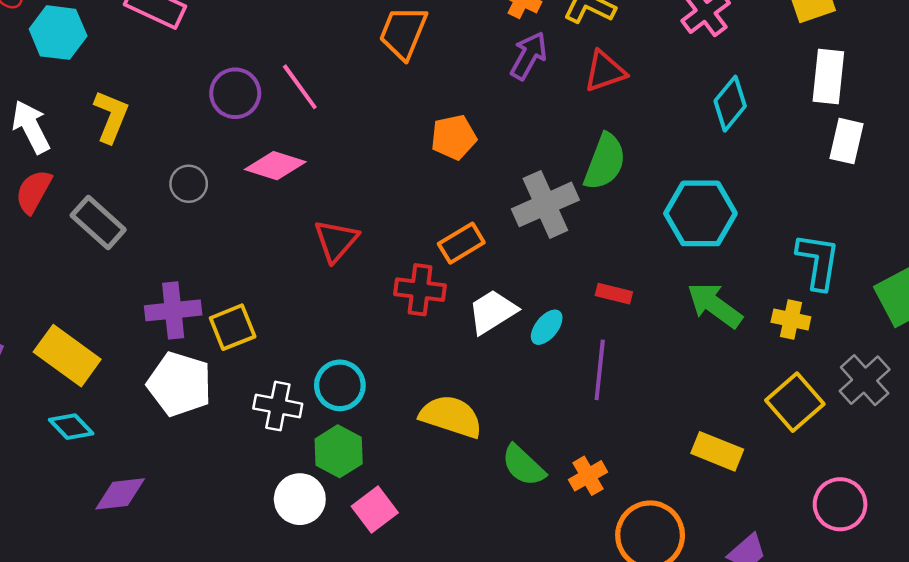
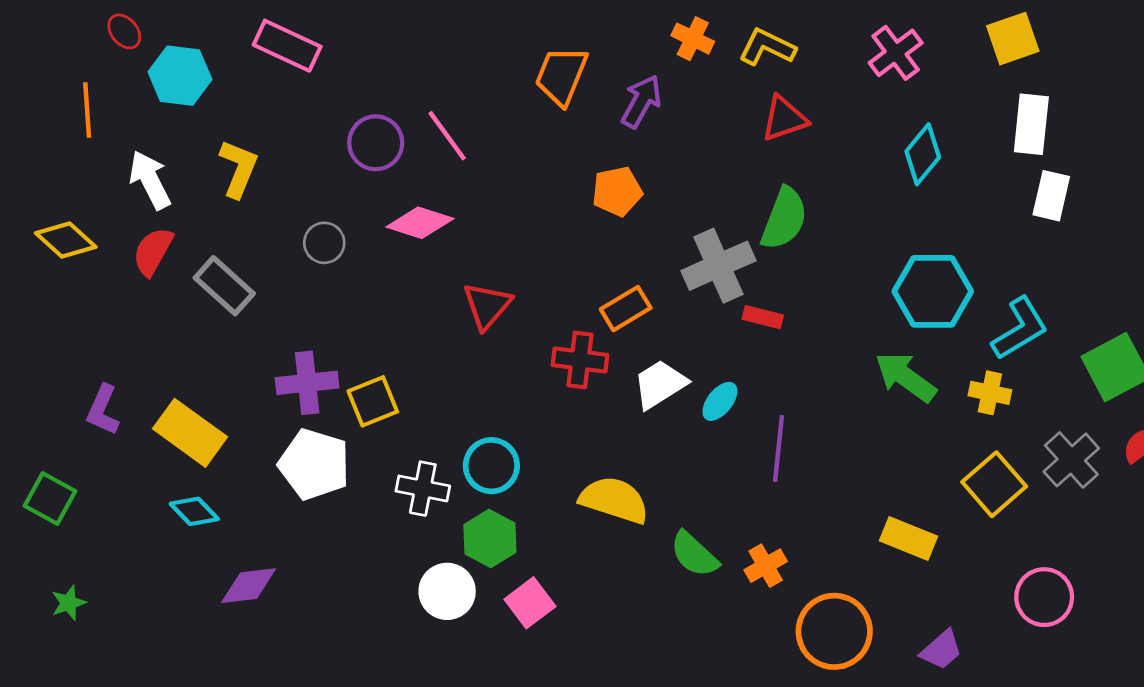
purple arrow: (529, 56) -> (641, 101), moved
cyan hexagon: (700, 213) -> (933, 291), moved
cyan L-shape: (818, 261) -> (1020, 329), turned 50
red rectangle: (614, 294) -> (763, 317), moved

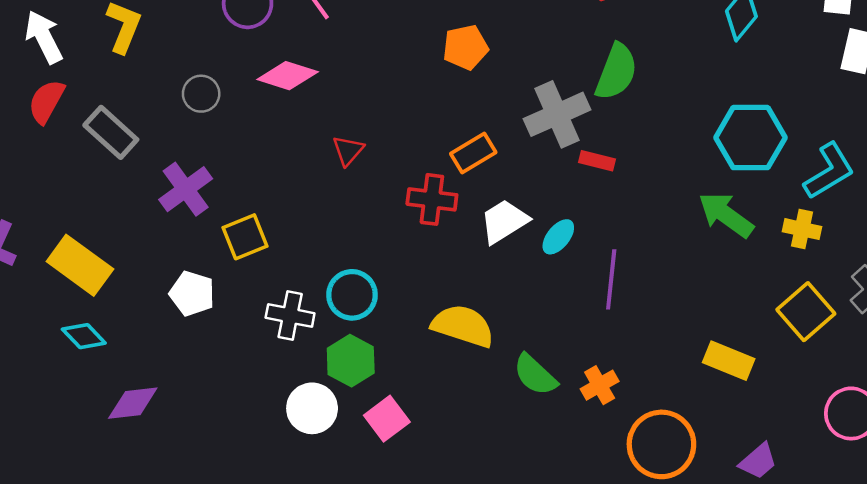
red triangle: (487, 306) -> (348, 150), size x0.7
purple cross: (307, 383) -> (186, 189), moved, turned -30
white pentagon: (314, 464) -> (192, 294), size x0.7

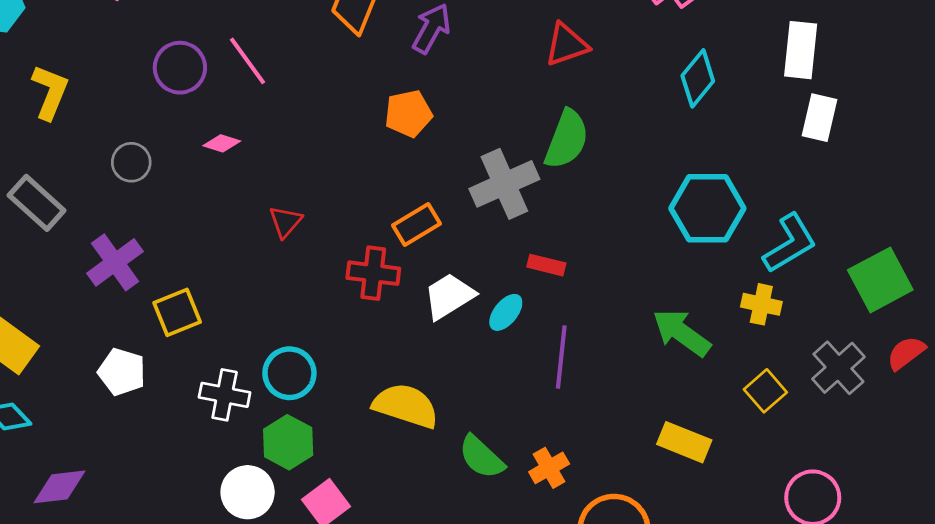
pink diamond: (288, 76) -> (222, 143), size x0.6
red rectangle: (597, 161) -> (546, 265), moved
green arrow: (726, 215) -> (682, 333), moved
yellow square: (806, 312) -> (765, 391), size x0.7

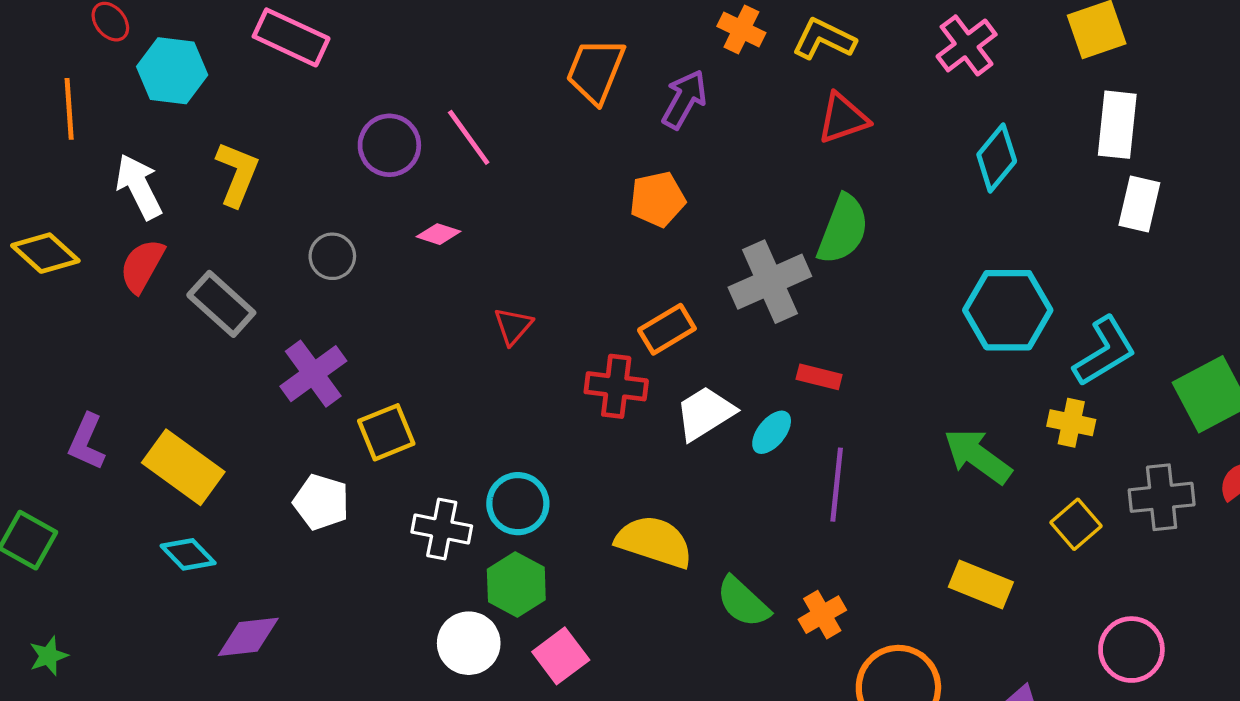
gray cross: (838, 368) -> (1162, 497), turned 36

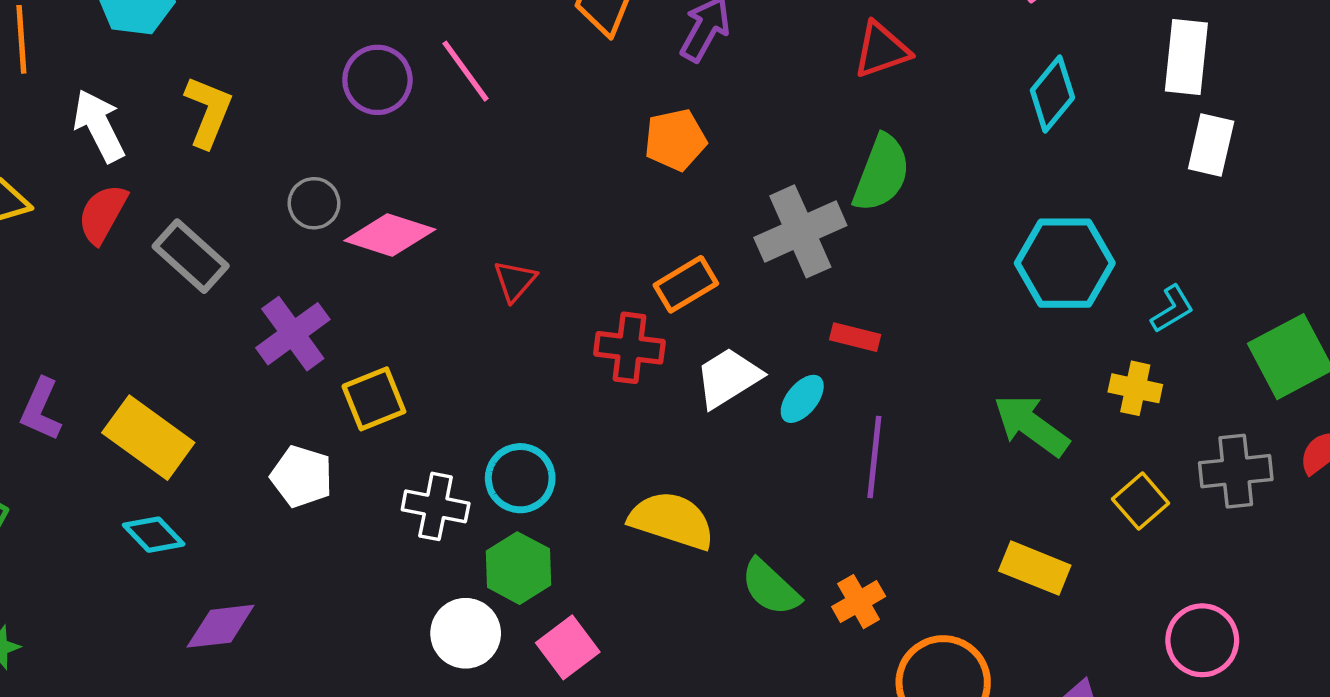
pink diamond: (439, 234) -> (390, 235), moved, size x1.8
cyan L-shape: (1105, 351) -> (1172, 309), size x0.6

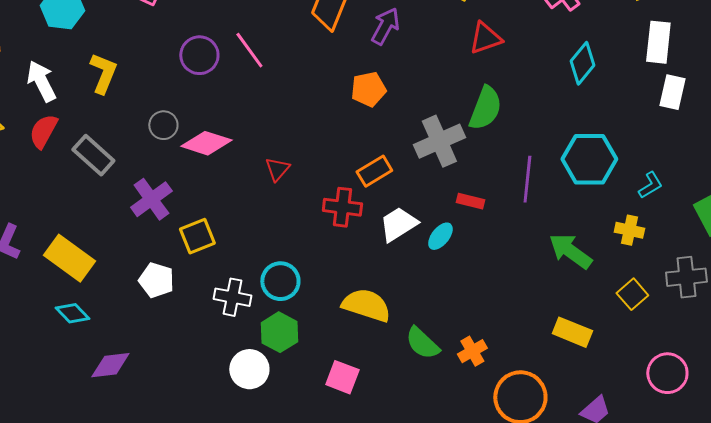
purple line: (874, 457) -> (527, 179), moved
pink square: (568, 647) -> (342, 377), moved, turned -32

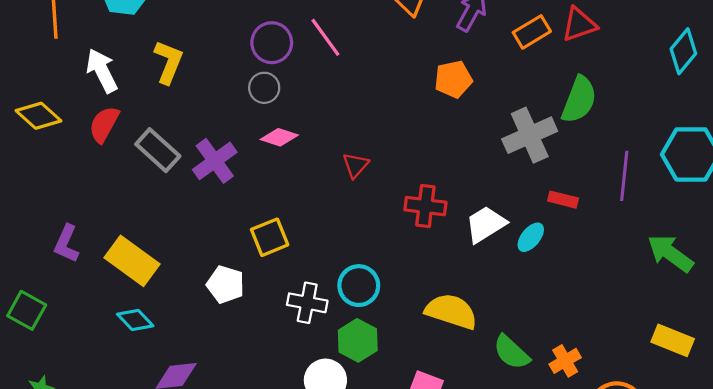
gray circle: (163, 125) -> (264, 88), moved
pink diamond: (206, 143) -> (279, 137), size x0.7
orange rectangle: (374, 171) -> (532, 32), moved
purple cross: (151, 199) -> (215, 161), moved

